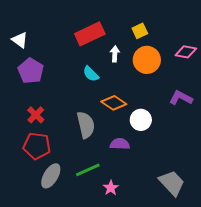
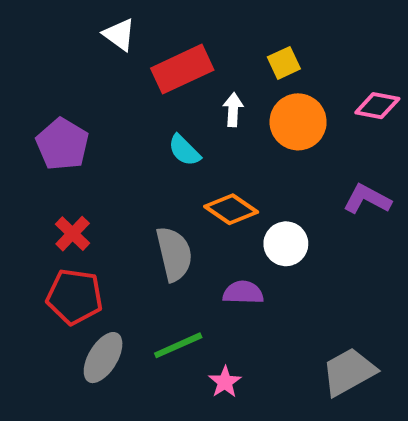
white triangle: (20, 40) -> (119, 35), moved
gray trapezoid: (172, 183) -> (349, 372), turned -76

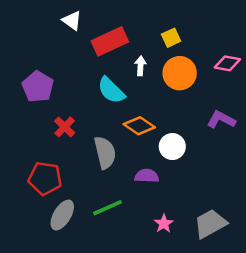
cyan semicircle: (184, 150) -> (111, 90), size x1.4
red cross: (73, 234) -> (65, 127), moved
pink star: (225, 382) -> (164, 224), moved

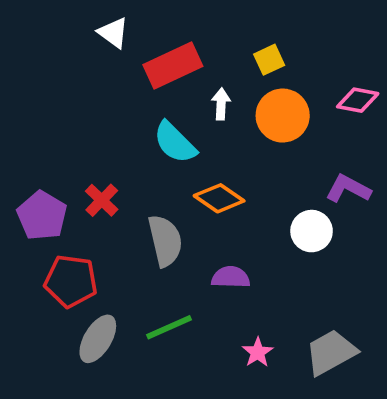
purple pentagon: (38, 87) -> (42, 216), moved
white circle: (172, 147) -> (312, 231), moved

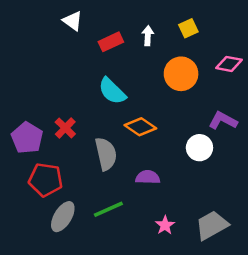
yellow square: (269, 60) -> (188, 28), moved
red rectangle: (173, 65) -> (111, 42), size x0.7
white arrow: (221, 104) -> (148, 36), moved

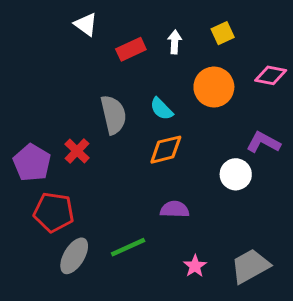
cyan semicircle: (112, 91) -> (161, 109), moved, size x0.7
orange diamond: (140, 127) -> (166, 150), turned -48
gray semicircle: (106, 154) -> (113, 115), moved

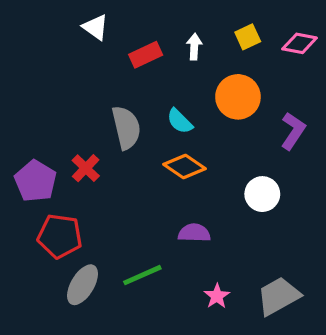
pink diamond: (271, 75) -> (300, 43), moved
purple L-shape: (263, 142) -> (293, 131), moved, turned 96
orange diamond: (166, 150) -> (185, 166), turned 48

